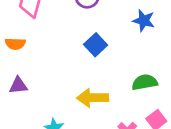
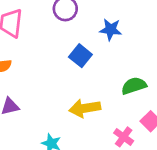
blue star: (144, 21) -> (111, 30), moved

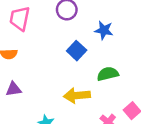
green semicircle: (134, 86) -> (108, 74), moved

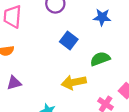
blue star: (104, 30) -> (102, 17), moved

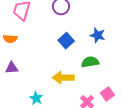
blue star: (102, 17) -> (98, 35), moved

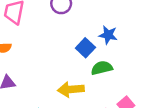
blue square: (66, 41) -> (85, 48), moved

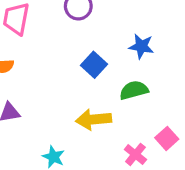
blue square: (85, 48) -> (94, 65), moved

